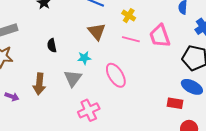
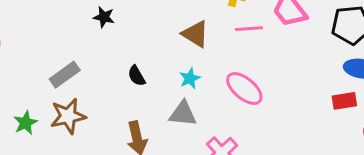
gray triangle: (73, 78) -> (183, 114), turned -42

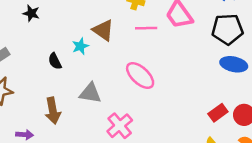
cyan star: (190, 78) -> (80, 46), moved
red rectangle: (344, 101) -> (218, 113), moved, turned -30

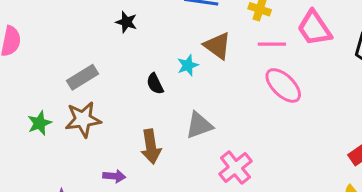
pink ellipse: (140, 76) -> (283, 85), moved
gray triangle: (90, 93) -> (199, 125), turned -30

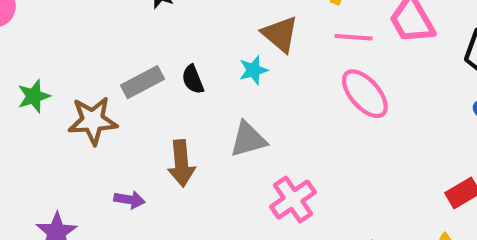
cyan star: (188, 65) -> (253, 70), moved
gray rectangle: (83, 77) -> (142, 82), moved
green star: (40, 123) -> (34, 96), moved

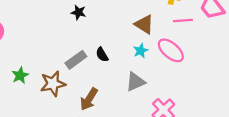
cyan star: (253, 70) -> (141, 51), moved
pink ellipse: (365, 94) -> (171, 50), moved
brown arrow: (181, 163) -> (89, 99), moved, turned 45

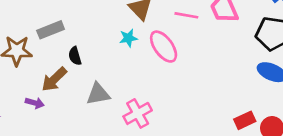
black semicircle: (102, 55) -> (75, 56), moved
gray triangle: (135, 82) -> (98, 94), moved

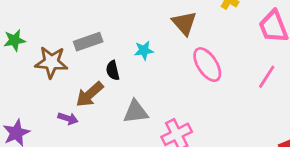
pink line: (186, 15) -> (267, 77), moved, turned -70
cyan star: (128, 38) -> (144, 50), moved

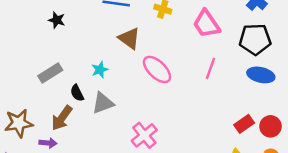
brown star: (51, 62) -> (19, 123), moved
gray triangle: (136, 112) -> (103, 103), moved

